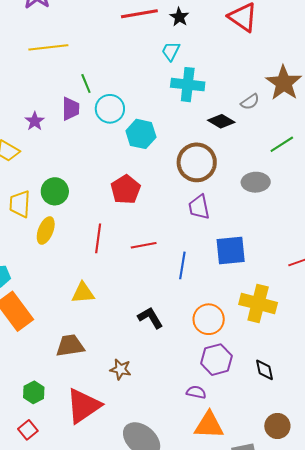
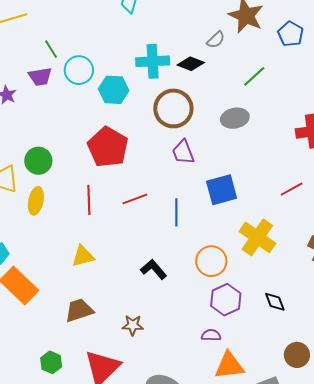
cyan cross: (188, 85) -> (153, 61), moved
purple trapezoid: (71, 109) -> (40, 77), turned 90
red pentagon: (126, 189) -> (108, 147), size x1.4
yellow cross: (258, 303) -> (257, 237), turned 30

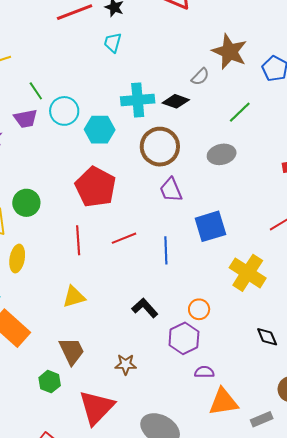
yellow ellipse: (36, 201) -> (17, 259), moved
orange circle: (211, 261) -> (199, 309), moved, size x0.7
purple hexagon: (226, 300) -> (184, 338), moved
brown trapezoid: (79, 310) -> (72, 351), turned 84
green hexagon: (51, 362) -> (50, 382), moved

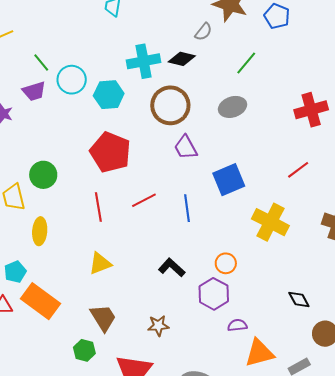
black diamond: (267, 337) -> (299, 300), moved

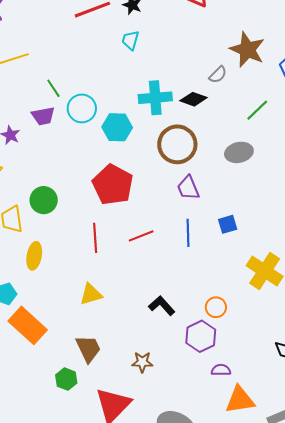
blue square: (229, 180) -> (228, 224), size x0.6
blue line: (187, 208) -> (188, 233), moved

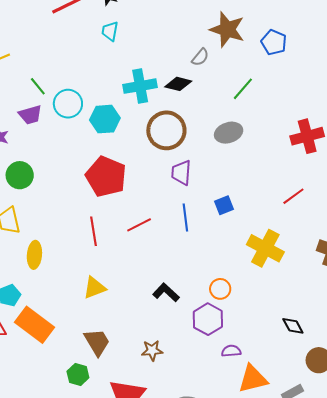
purple trapezoid: (188, 188) -> (181, 173), turned 32
green circle: (44, 200) -> (20, 175), moved

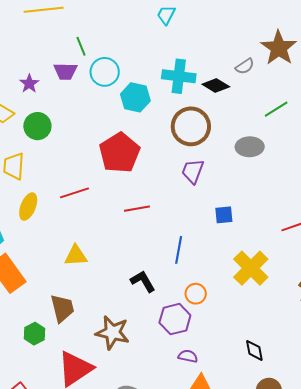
blue line: (185, 218) -> (179, 250), moved
red line: (93, 231) -> (75, 193), moved, turned 64
brown star: (152, 350) -> (112, 333), size x1.6

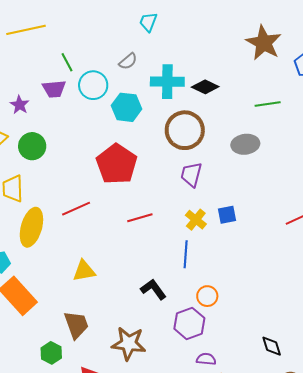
gray semicircle: (245, 66) -> (128, 61), moved
green line: (276, 109) -> (268, 104), turned 30
yellow ellipse: (28, 207) -> (31, 227), size x1.4
yellow cross: (251, 268) -> (196, 220), moved, size x0.6

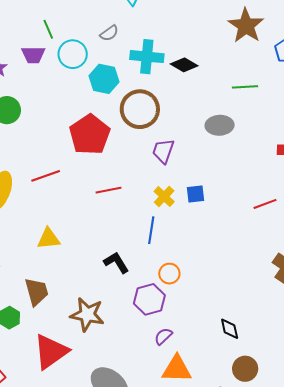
brown circle: (185, 130) -> (140, 109), moved
purple semicircle: (206, 359) -> (163, 336), turned -54

